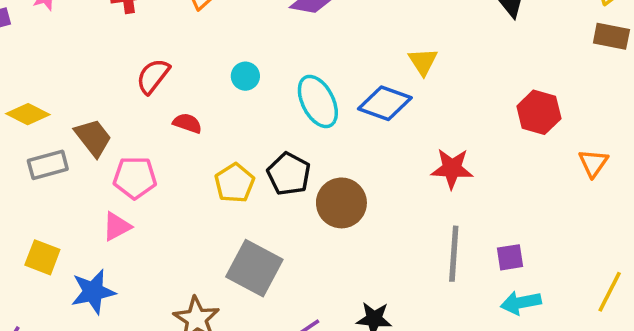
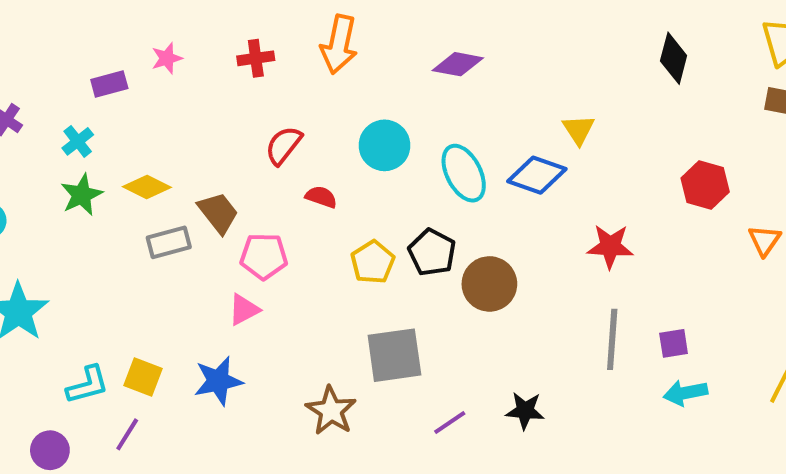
cyan circle: (245, 76) -> (385, 145), size x1.6
yellow square: (42, 257) -> (143, 377), moved
gray square: (254, 268) -> (394, 355), turned -36

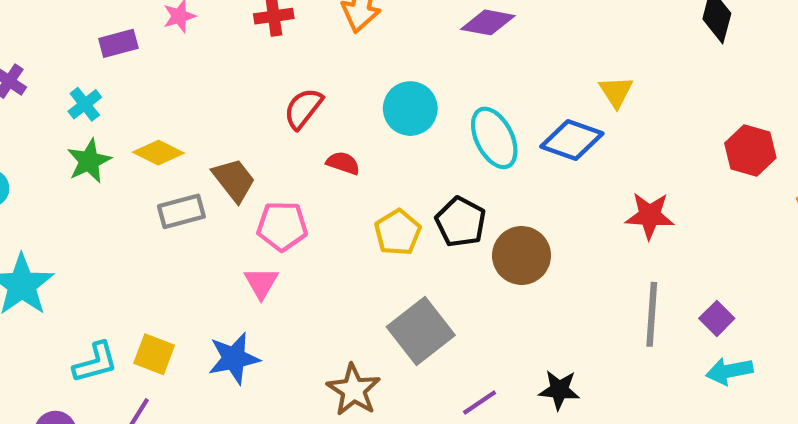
pink triangle: (244, 310) -> (261, 283), turned -32
purple square: (674, 343) -> (717, 318), turned -36
gray square: (394, 355) -> (421, 331), turned -30

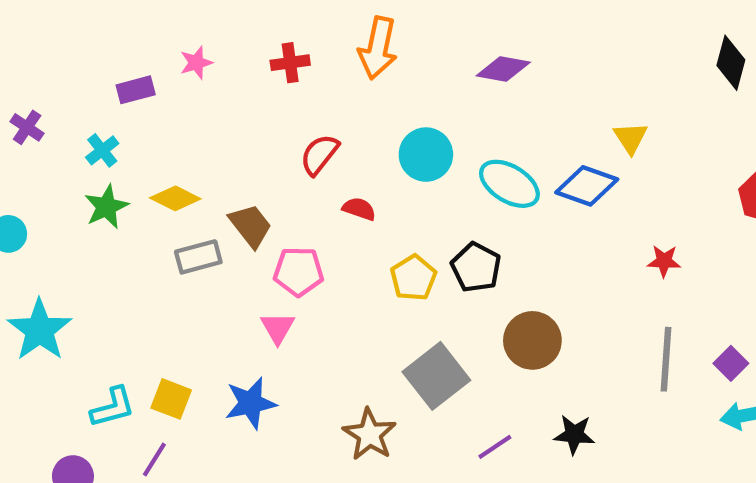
cyan ellipse: (494, 138) -> (509, 184), turned -32
red star: (650, 216) -> (664, 261), size x0.7
brown circle: (522, 255) -> (532, 340), moved

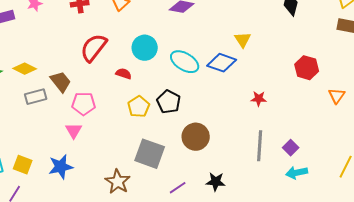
red semicircle: (319, 155) -> (94, 48), size x1.4
red semicircle: (359, 209) -> (124, 74), moved
gray square: (436, 376) -> (150, 154), turned -32

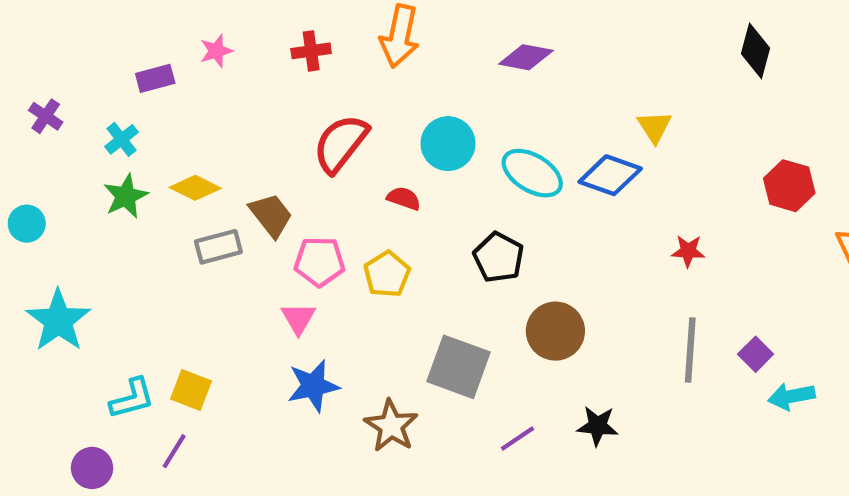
yellow pentagon: (139, 107) -> (387, 274), moved
blue star: (61, 167) -> (313, 386), moved
cyan arrow: (297, 173) -> (791, 396), moved

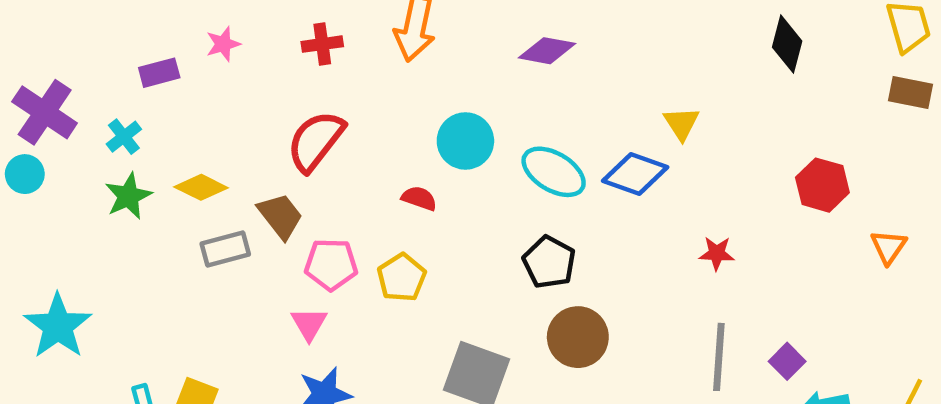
purple cross: (46, 116) -> (45, 112), size x1.8
red semicircle: (341, 144) -> (316, 141), moved
cyan circle: (27, 224) -> (25, 174), moved
black pentagon: (499, 257) -> (549, 262), moved

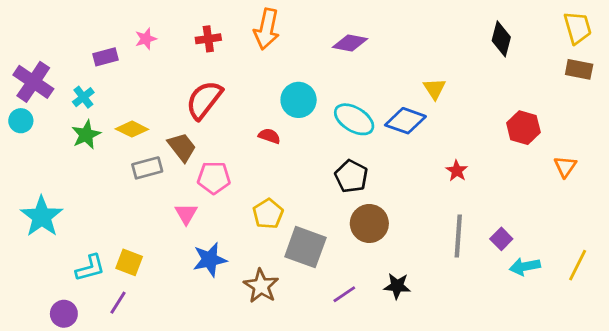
red star: (717, 253) -> (457, 171), turned 30
yellow pentagon: (402, 278) -> (268, 214), moved
pink triangle: (309, 324) -> (186, 214), moved

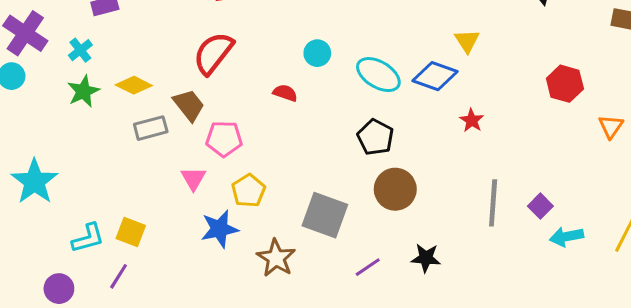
cyan circle: (299, 100) -> (317, 53), size x0.7
red star: (457, 171) -> (472, 120), moved
yellow pentagon: (268, 214) -> (249, 191), moved

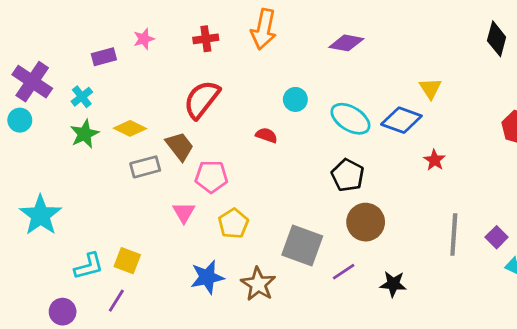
blue star: (219, 229) -> (207, 277), moved
purple line: (368, 267) -> (344, 272), moved

